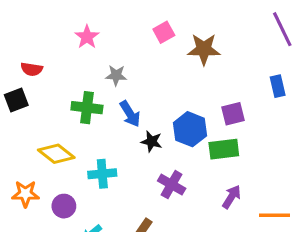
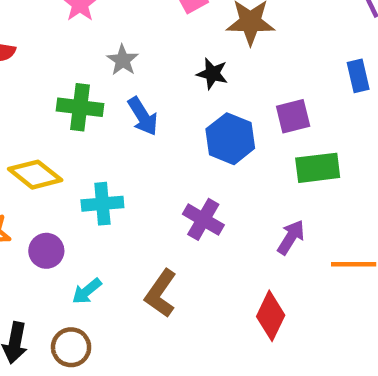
gray star: (116, 75) -> (123, 60), turned 30
black star: (152, 141) -> (212, 74), moved
green rectangle: (224, 149) -> (318, 168), moved

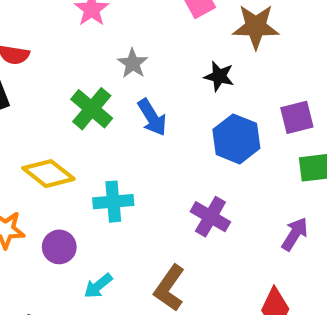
green cross: (80, 107) -> (92, 109), turned 33

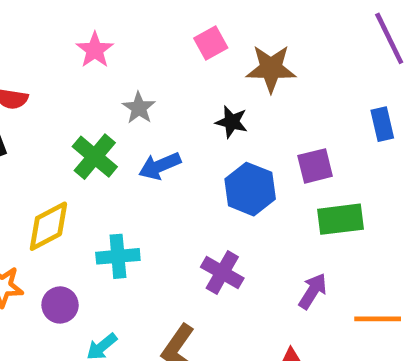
blue arrow: (152, 117) -> (160, 166), turned 99
yellow diamond: (48, 174) -> (48, 226), turned -66

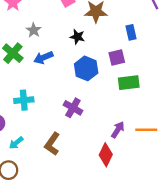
blue rectangle: (382, 124) -> (131, 32), moved
purple arrow: (313, 291) -> (118, 130), moved

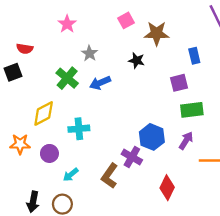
blue hexagon: (86, 68) -> (152, 137), moved
purple cross: (73, 108) -> (132, 157), moved
purple arrow: (118, 130) -> (186, 141), moved

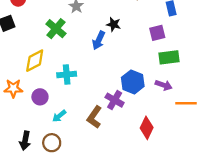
black star: (137, 60) -> (114, 24), moved
blue arrow: (100, 83) -> (99, 40), moved, turned -42
purple arrow: (186, 141) -> (164, 85), turned 77

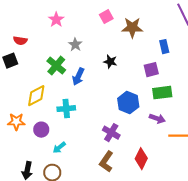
blue arrow: (99, 40) -> (78, 77), moved
blue hexagon: (133, 82) -> (128, 103), moved
brown L-shape: (94, 117) -> (106, 162), moved

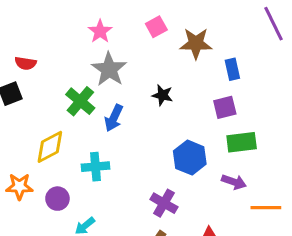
pink star: (56, 20) -> (100, 31), moved
gray star: (75, 45) -> (109, 69), size x1.6
blue rectangle: (164, 47) -> (232, 69), moved

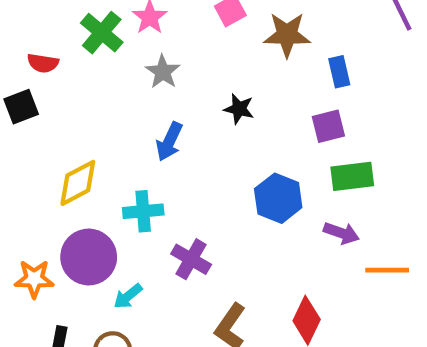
gray star: (109, 69) -> (163, 72), size x0.7
green cross: (80, 101) -> (102, 33), moved
orange star: (19, 186) -> (34, 279), moved
purple circle: (57, 199) -> (89, 257), size x1.6
purple cross: (164, 203) -> (191, 259), moved

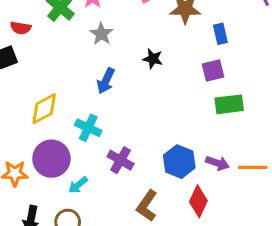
blue hexagon: (278, 198) -> (179, 162), moved
cyan cross: (143, 211) -> (88, 128), turned 30
purple arrow: (341, 233) -> (217, 163), moved

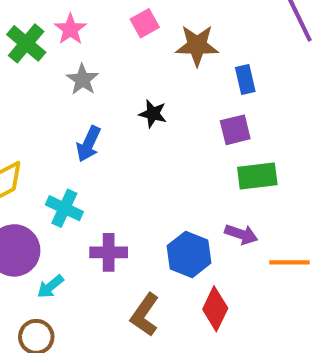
purple cross: (121, 160) -> (109, 252), turned -30
purple arrow: (217, 163) -> (241, 234), moved

